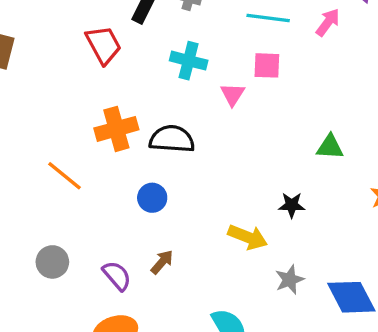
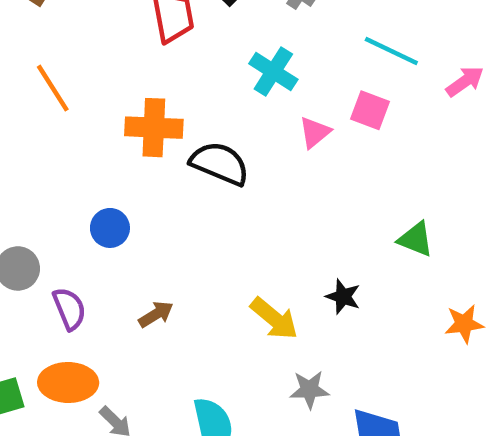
orange line: (64, 176) -> (53, 88), moved
blue circle: (152, 198) -> (110, 228), moved
purple semicircle: (117, 276) -> (69, 309), moved

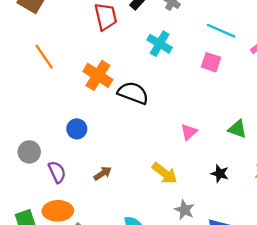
orange cross: (154, 128) -> (98, 75), turned 32
pink triangle: (315, 132) -> (189, 132), moved
black star: (343, 297) -> (220, 174), moved
gray star: (309, 390) -> (185, 210), turned 30

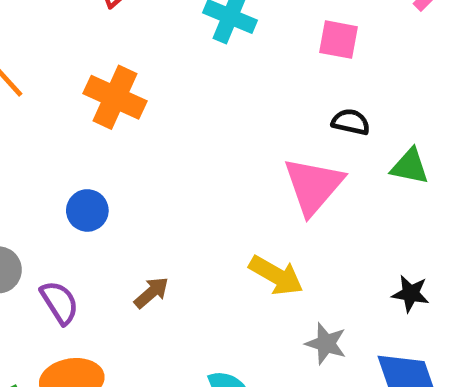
black semicircle: (133, 93) -> (351, 122), moved, size x0.6
pink triangle: (189, 132) -> (313, 186), size x1.8
black star: (220, 174) -> (411, 294), moved

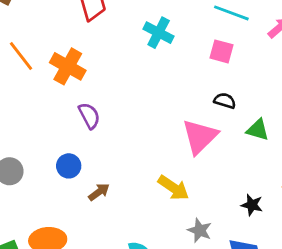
orange cross: (115, 97) -> (68, 66), moved
blue circle: (87, 210) -> (69, 166), moved
purple semicircle: (60, 302) -> (89, 116), moved

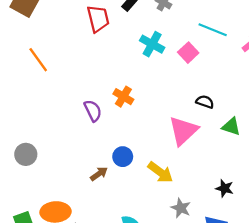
pink square: (222, 51) -> (188, 53), moved, turned 30
orange cross: (68, 66) -> (123, 97), moved, size x0.7
blue circle: (69, 166) -> (123, 157), moved

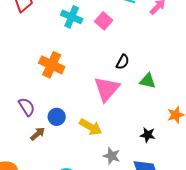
orange cross: (123, 97) -> (52, 65), size x1.4
black semicircle: (205, 102) -> (123, 62), turned 105
purple semicircle: (93, 111) -> (27, 107), moved

